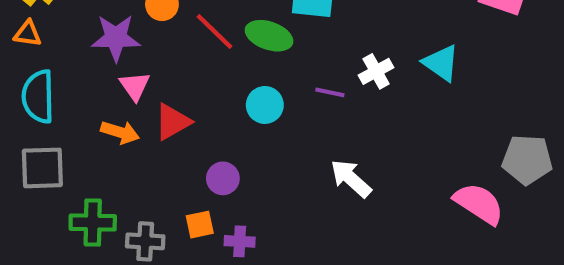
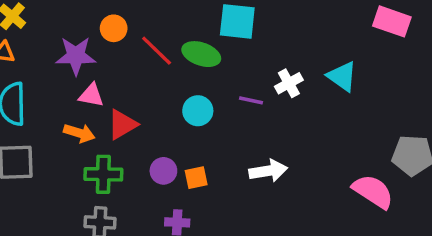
pink triangle: (135, 86) -> (91, 95), turned -44
white arrow: (351, 178) -> (268, 171), turned 129
green cross: (93, 222) -> (103, 174), moved
orange square: (200, 225) -> (196, 178), moved

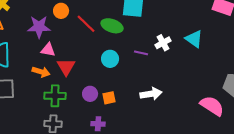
red triangle: (122, 124) -> (66, 67), turned -30

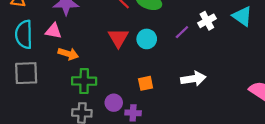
pink triangle: (48, 50) -> (53, 31), moved
purple line: (141, 53) -> (182, 32), turned -56
red triangle: (66, 67) -> (118, 38), moved
purple circle: (90, 94) -> (114, 103), moved

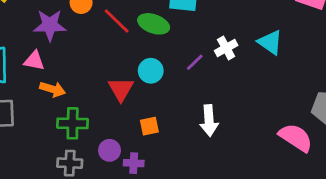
red triangle: (118, 38) -> (121, 89), moved
white arrow: (193, 79) -> (209, 121), turned 95

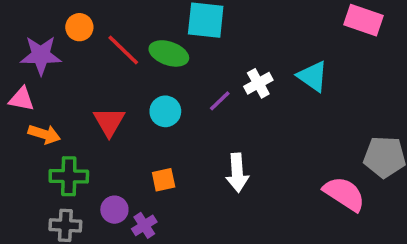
red triangle: (121, 89) -> (109, 122), moved
purple cross: (134, 163) -> (144, 225), turned -36

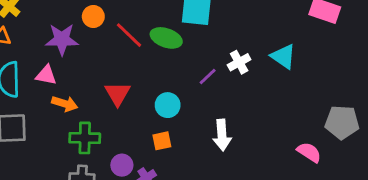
cyan circle: (165, 111) -> (168, 105), moved
pink semicircle: (344, 194) -> (309, 152), size x0.7

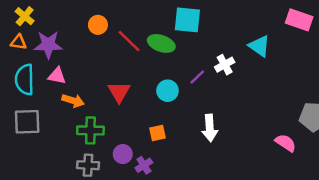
purple star: (62, 39) -> (48, 45), moved
cyan triangle: (283, 56) -> (259, 46), moved
cyan circle: (168, 105) -> (167, 91), moved

